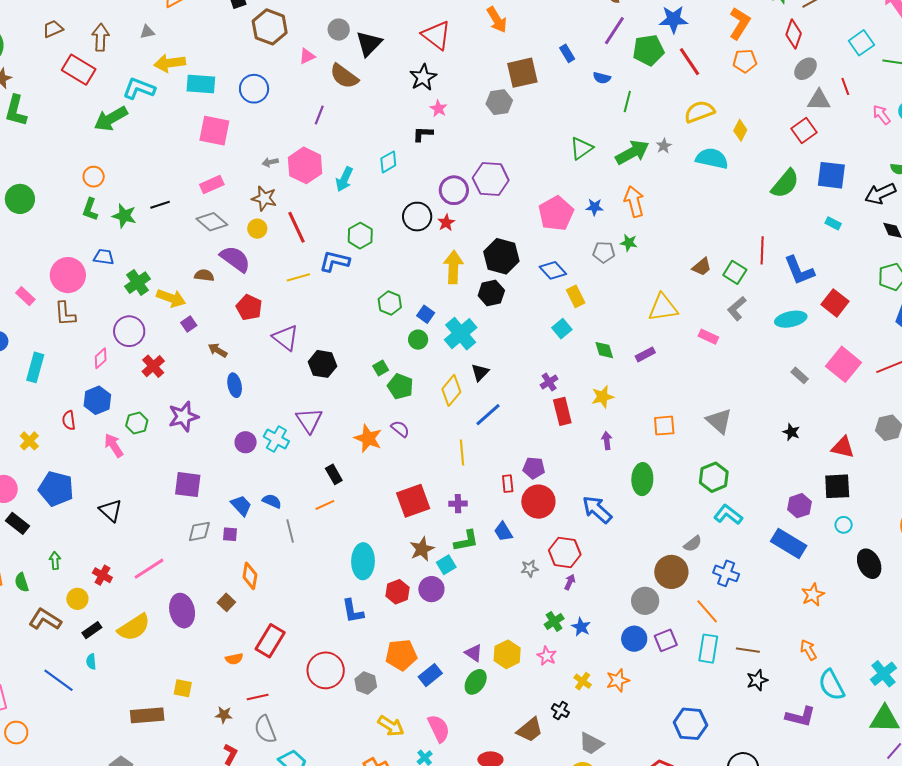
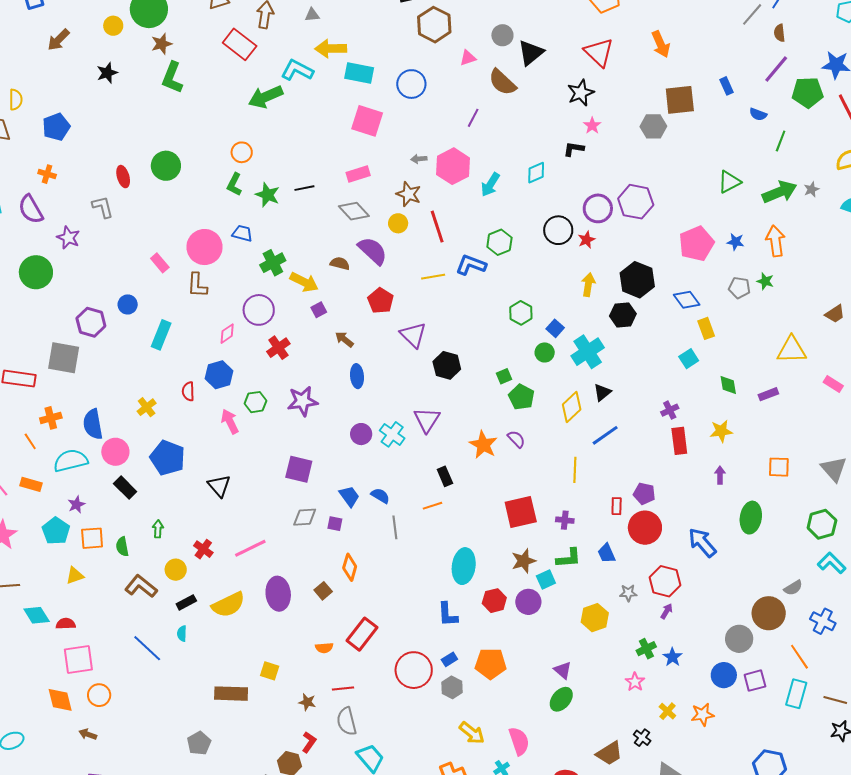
yellow arrow: (453, 267) -> (588, 285), size x0.7
yellow hexagon: (507, 654) -> (595, 618), moved
blue rectangle: (430, 675) -> (449, 659), moved, size x0.7

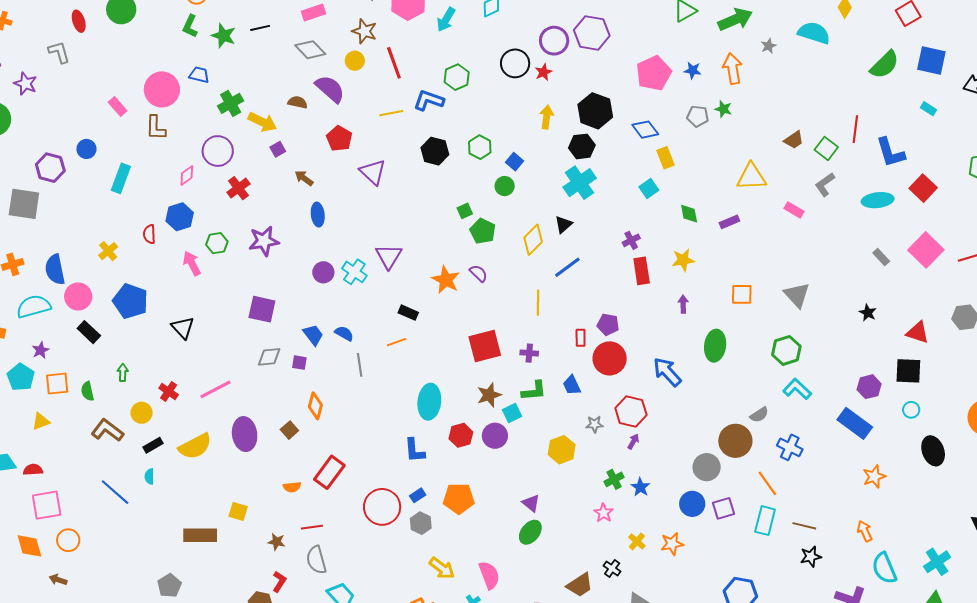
gray star: (812, 189) -> (769, 46), moved
cyan cross: (588, 352) -> (580, 183), moved
black hexagon: (447, 365) -> (435, 151), moved
black rectangle: (445, 476) -> (408, 313), turned -42

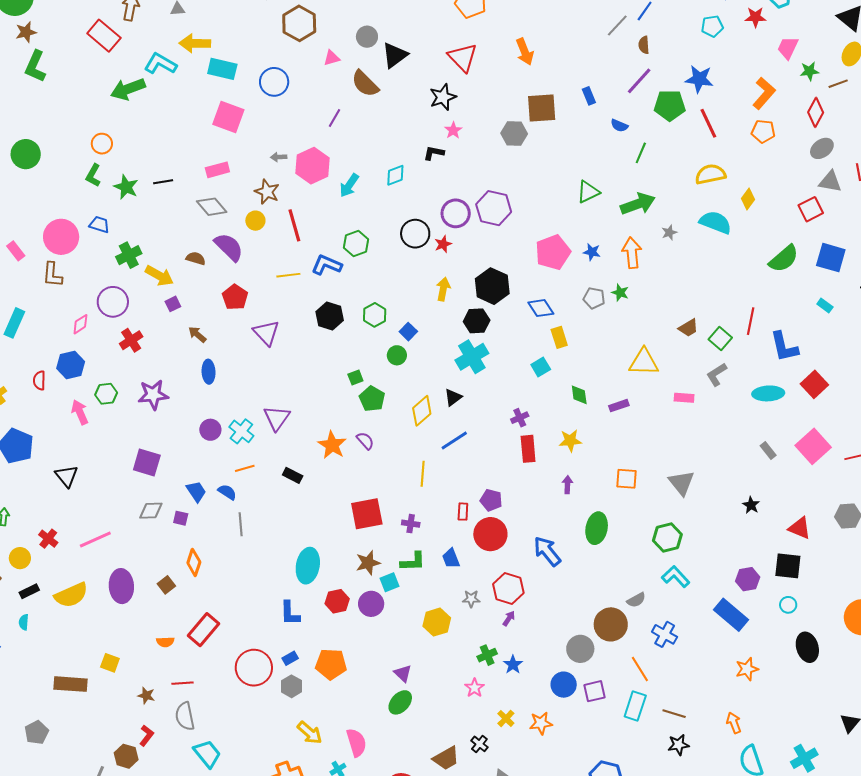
pink rectangle: (794, 210) -> (684, 398), turned -30
orange line: (397, 342) -> (245, 468), moved

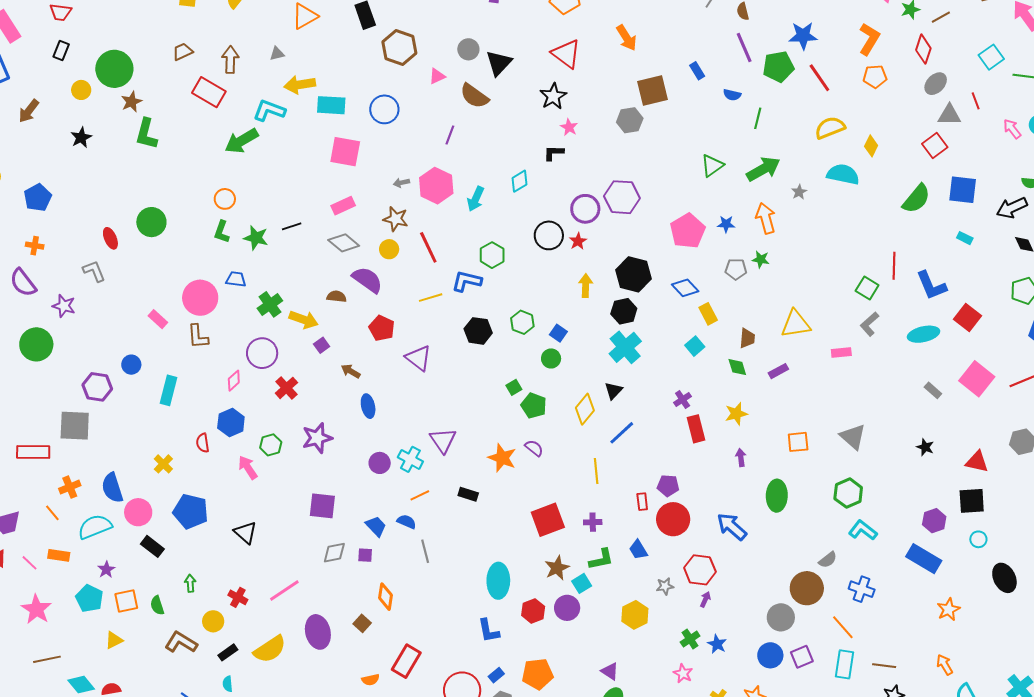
purple line: (639, 81) -> (744, 48), turned -56
brown trapezoid: (688, 328) -> (747, 338), moved, turned -45

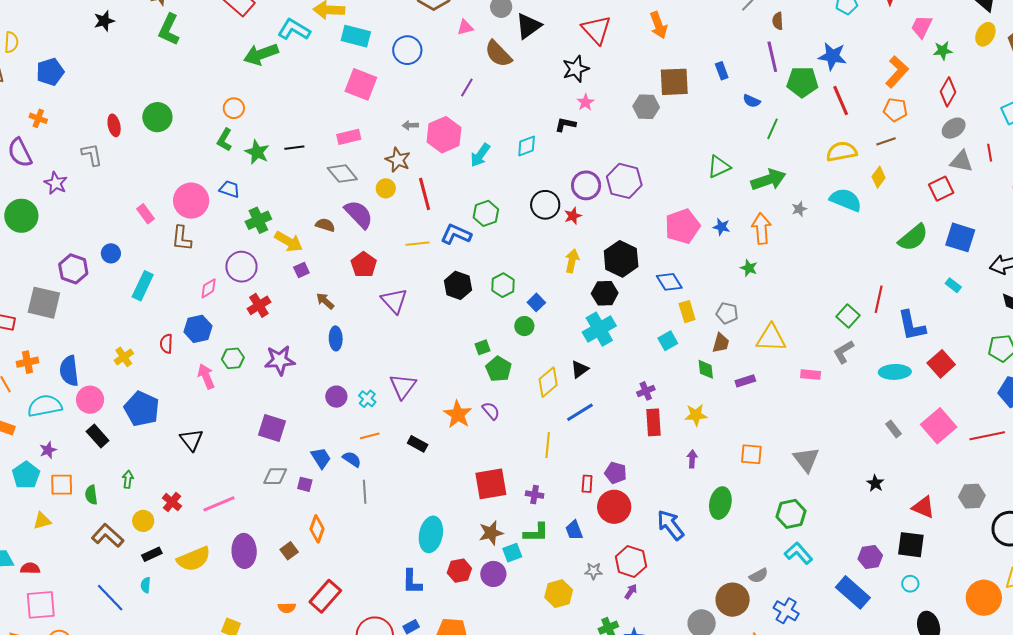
brown line: (941, 17) -> (886, 141), moved
gray pentagon: (736, 269) -> (727, 313), moved
cyan cross: (410, 459) -> (367, 399), size x0.7

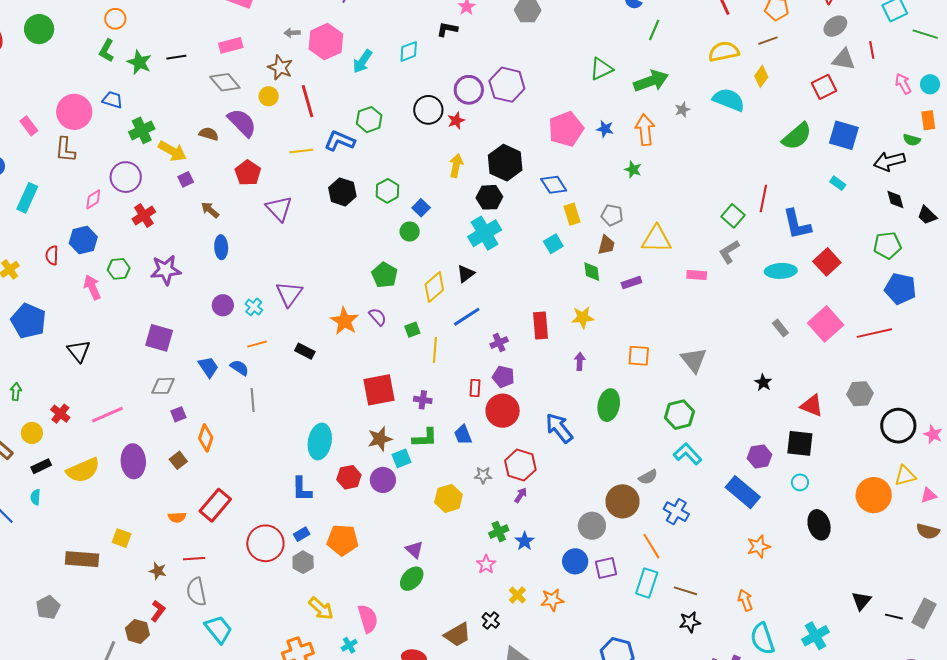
green square: (482, 347) -> (412, 330), moved
purple cross: (646, 391) -> (499, 343), moved
purple square: (305, 484) -> (178, 414), moved, turned -35

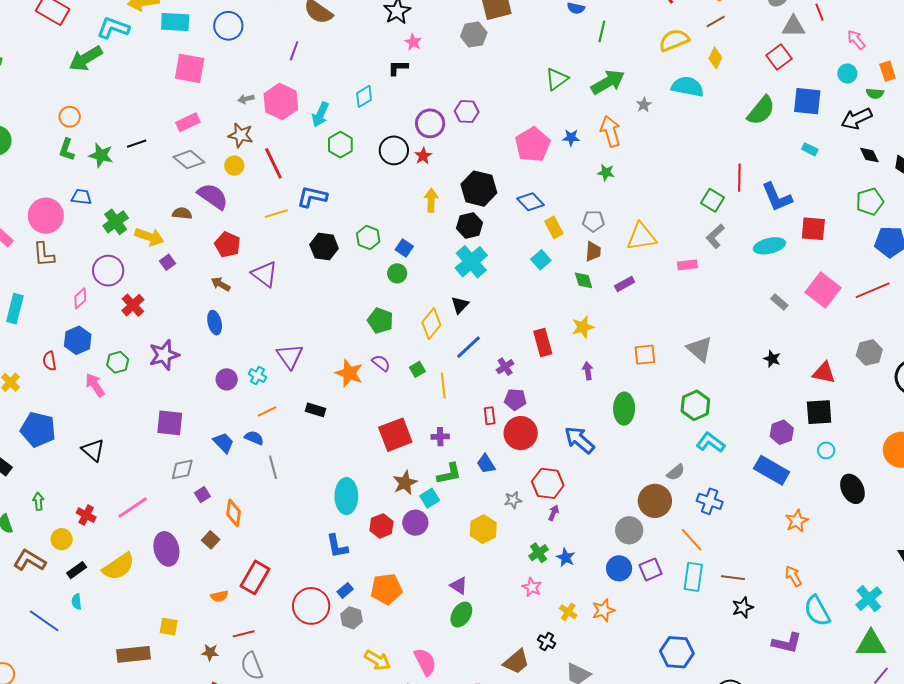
cyan circle: (930, 84) -> (847, 74), moved
purple hexagon: (507, 85) -> (467, 112), size x0.7
green hexagon: (369, 120) -> (340, 145), moved
brown arrow: (210, 210) -> (221, 284), moved
red square: (827, 262) -> (813, 229), turned -32

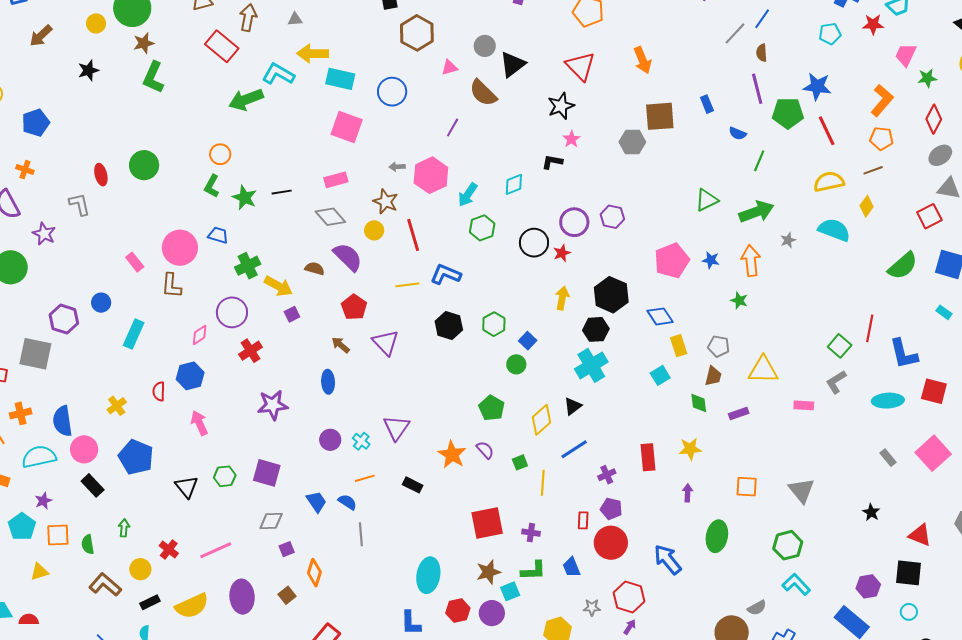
green hexagon: (118, 362) -> (225, 476), moved

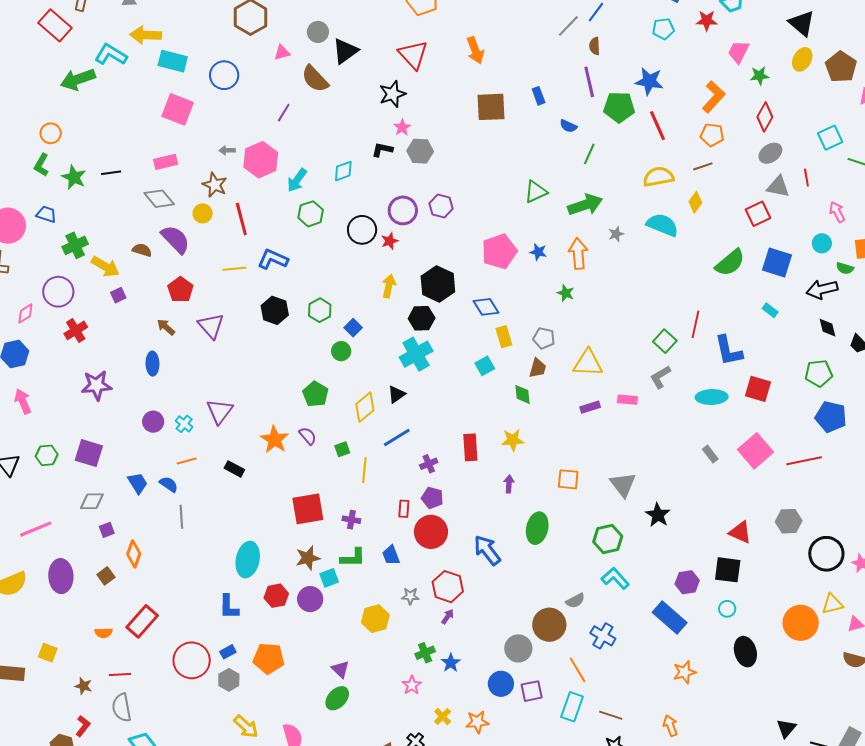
gray hexagon: (632, 142) -> (420, 151), moved
purple rectangle: (739, 413) -> (590, 407), moved
black star: (871, 512) -> (658, 515), moved, size x1.4

